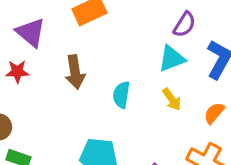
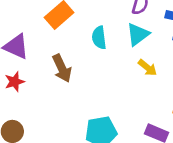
cyan semicircle: (121, 95) -> (99, 38), moved

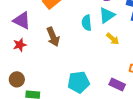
cyan semicircle: (99, 38) -> (87, 23), moved

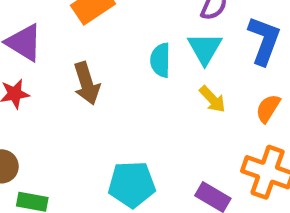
cyan triangle: (107, 15) -> (205, 48), turned -30

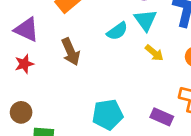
cyan semicircle: (160, 60) -> (117, 31), turned -120

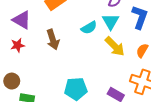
yellow arrow: (154, 53) -> (115, 46), size x1.5

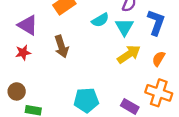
cyan semicircle: (89, 28) -> (100, 20), moved
yellow arrow: (115, 46) -> (129, 54), turned -80

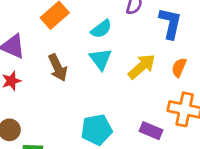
cyan triangle: (124, 27) -> (101, 59), moved

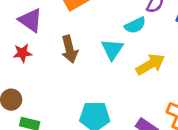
cyan semicircle: (101, 29) -> (135, 25), moved

